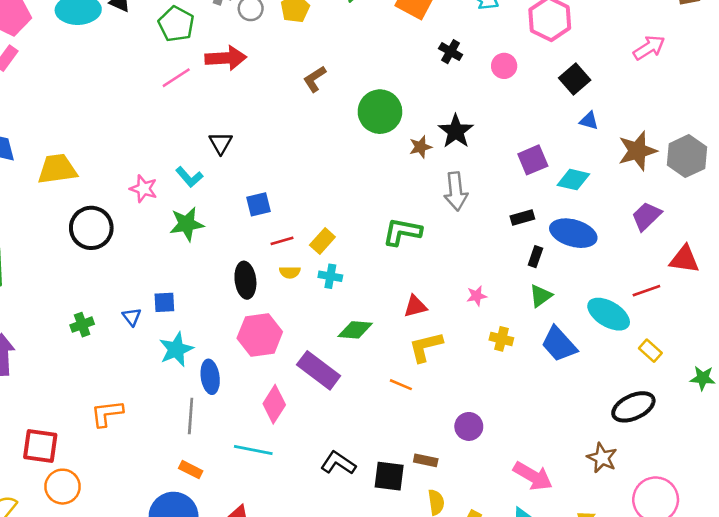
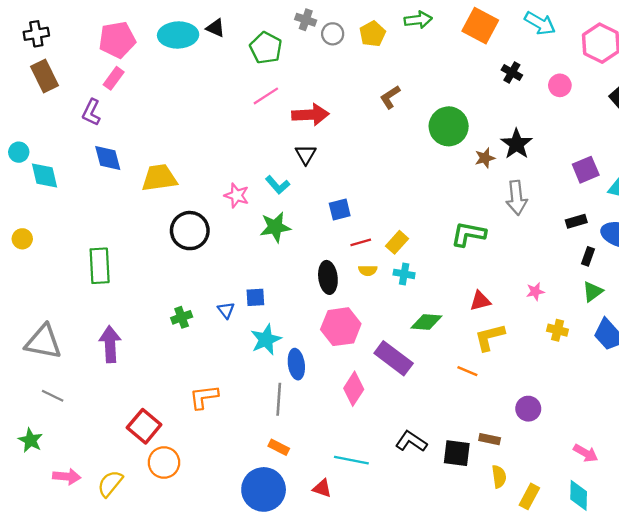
red arrow: (226, 58) -> (310, 115), moved
red square: (40, 446) -> (144, 426), turned 32
cyan line: (253, 450) -> (351, 460), moved
pink arrow: (533, 476) -> (586, 453), size x0.7

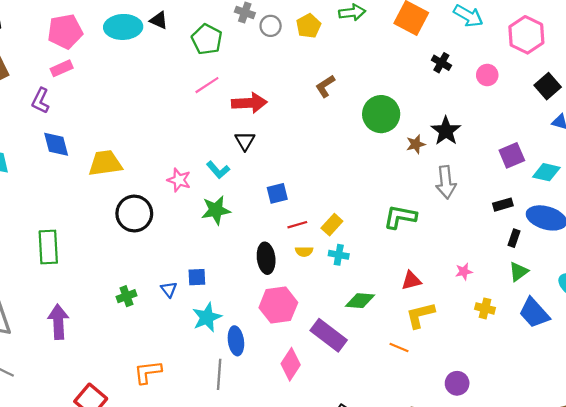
pink rectangle: (114, 78) -> (62, 68), turned 30

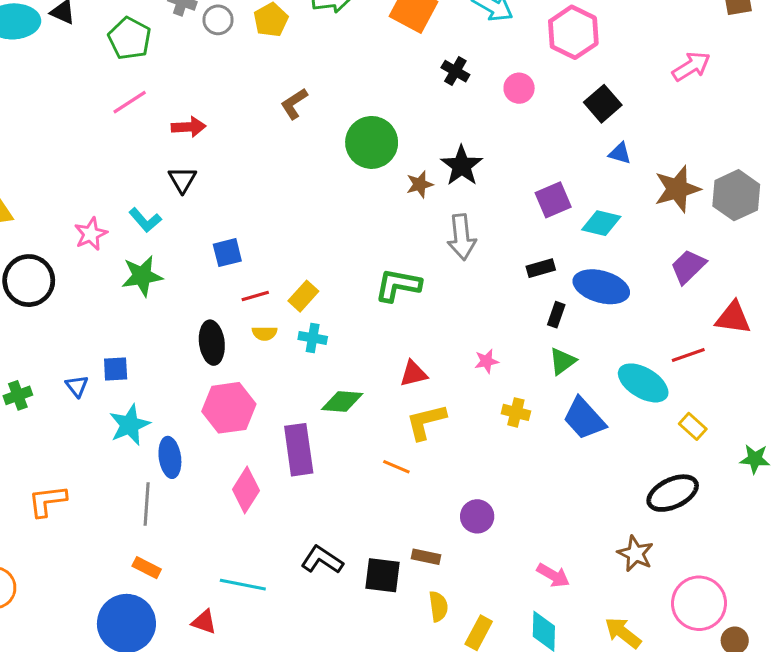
red arrow: (249, 103) -> (189, 127), size x0.7
pink star: (179, 180) -> (91, 234), turned 30
purple rectangle: (329, 335) -> (299, 450), turned 45

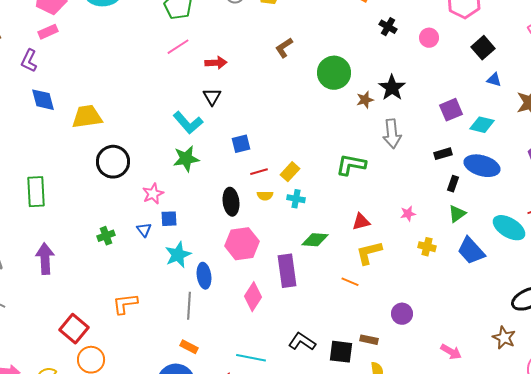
cyan L-shape: (145, 220) -> (188, 123), size x1.4
pink star: (91, 234) -> (153, 194), moved

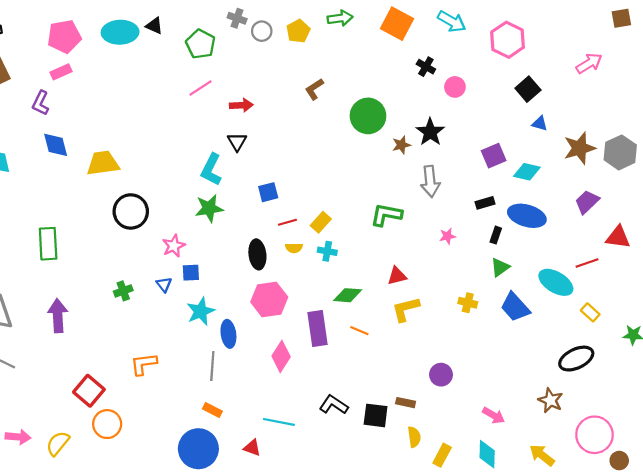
pink circle: (429, 38) -> (455, 87), moved
cyan L-shape: (188, 123) -> (211, 170), turned 68
pink star: (408, 214) -> (447, 236), moved
orange line: (350, 282) -> (359, 331), moved

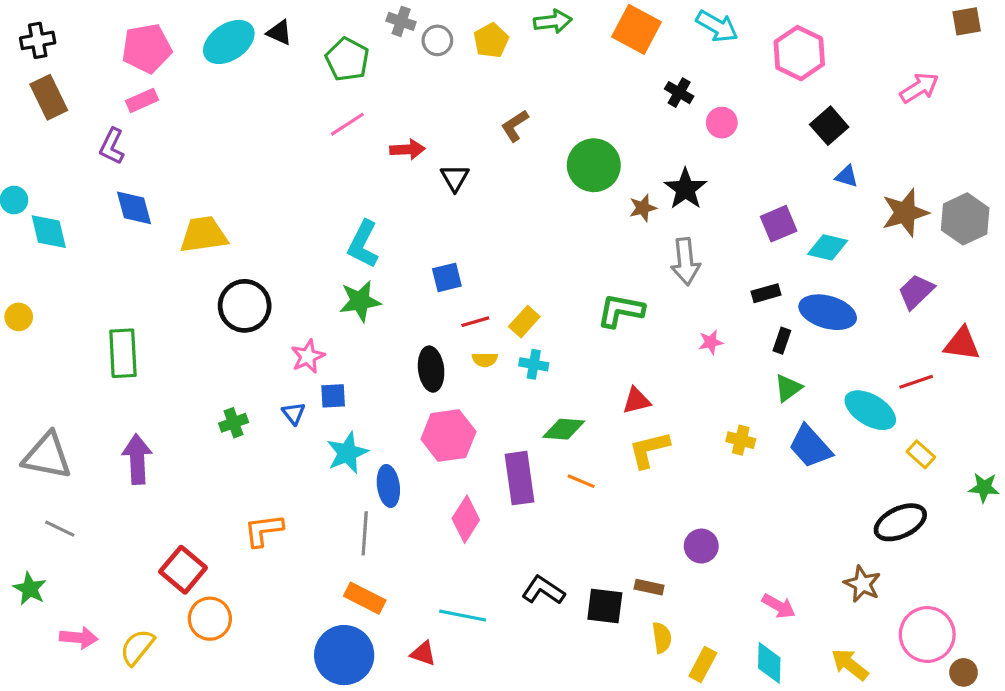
cyan ellipse: (120, 32) -> (229, 42), turned -32
black triangle: (237, 142) -> (455, 178), moved
orange rectangle: (212, 410) -> (365, 598), size x1.4

